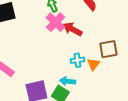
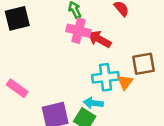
pink cross: (55, 22) -> (78, 31), turned -30
cyan cross: (77, 60) -> (105, 77), size x1.5

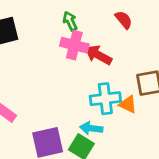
orange triangle: (125, 82) -> (128, 104), turned -42

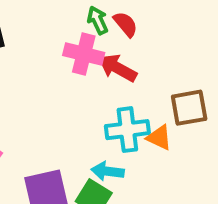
red semicircle: (124, 20) -> (125, 24), moved
green arrow: (70, 21) -> (98, 20), moved

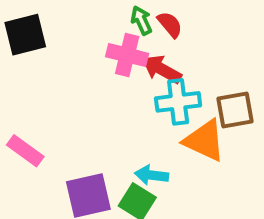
cyan cross: (127, 130) -> (178, 102), moved
orange triangle: (159, 138) -> (204, 141), size x1.6

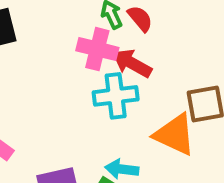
cyan cross: (178, 102) -> (116, 96), moved

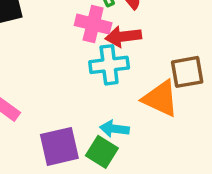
red arrow: (132, 63) -> (123, 36), turned -36

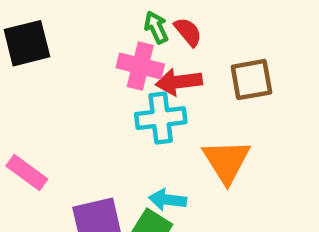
brown square: (187, 72) -> (251, 80), moved
orange triangle: (160, 99) -> (226, 161), turned 33

